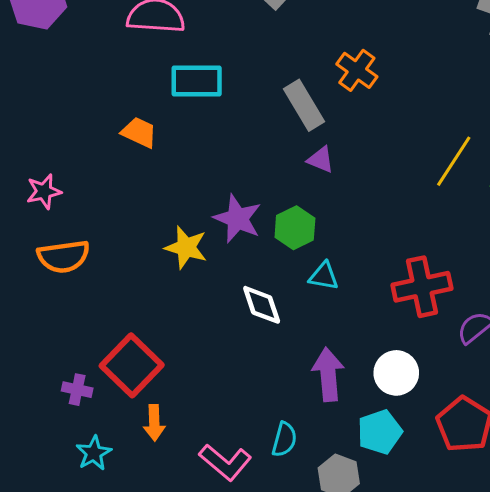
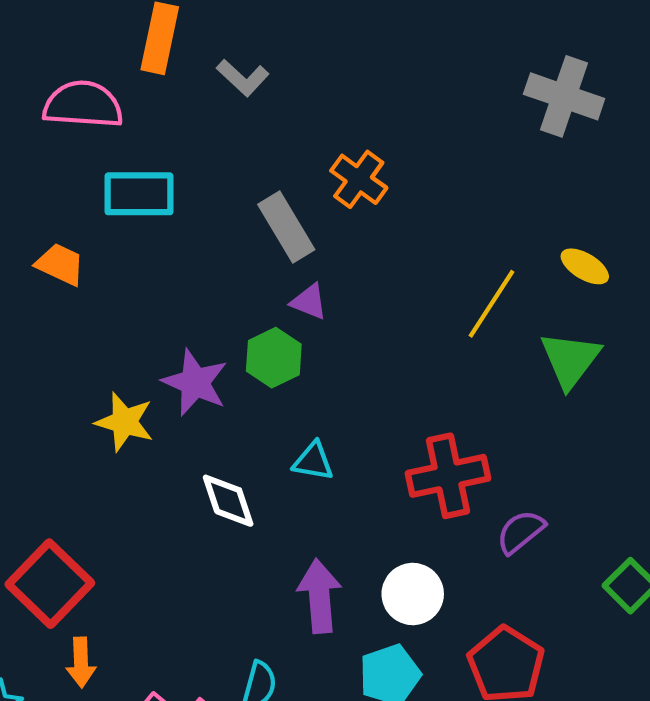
green hexagon: (295, 228) -> (274, 358), moved

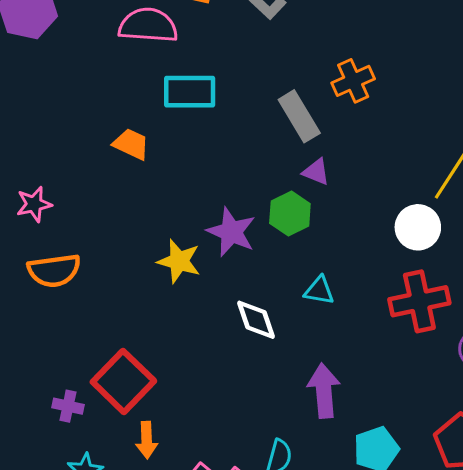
orange cross: (359, 179) -> (353, 81), turned 30
white circle: (413, 594) -> (418, 227), moved

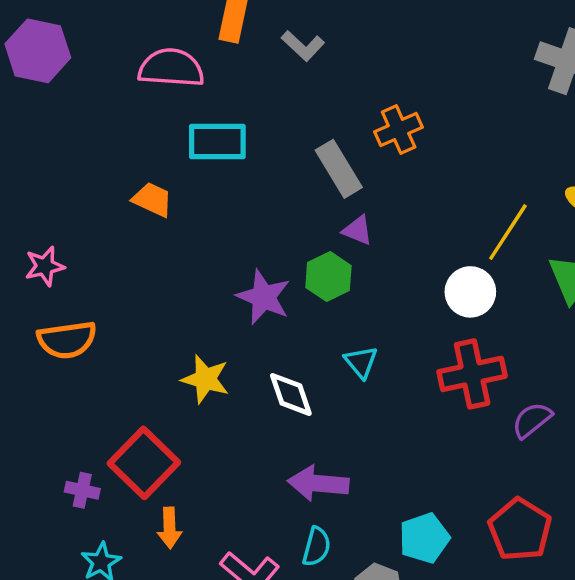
yellow star: (179, 261) -> (205, 379), moved
cyan triangle: (319, 291) -> (361, 362), turned 40
purple arrow: (324, 391) -> (318, 483), moved, turned -80

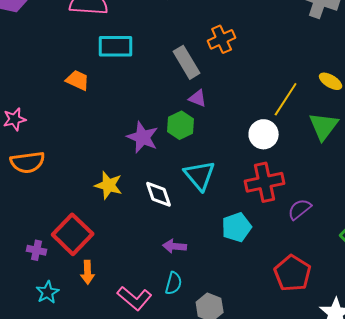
cyan triangle: (361, 362) -> (200, 175), size x1.6
purple arrow: (318, 483) -> (175, 246), size x0.7
cyan pentagon: (424, 538) -> (237, 227), moved

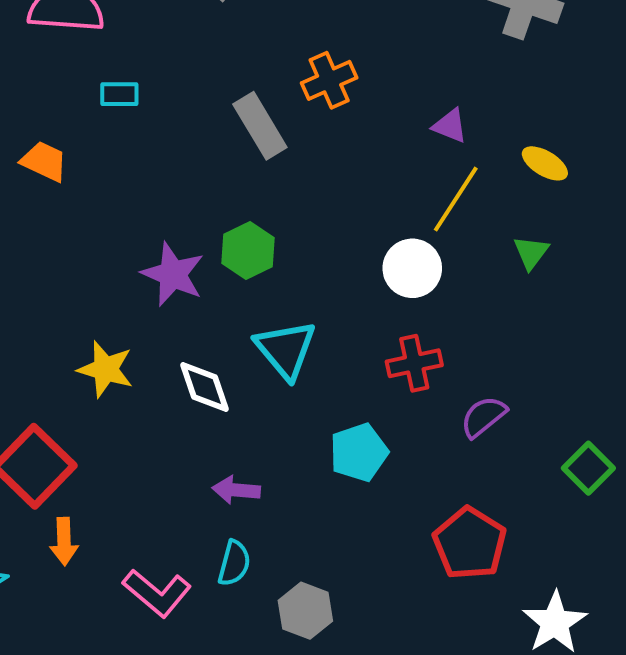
cyan rectangle: (116, 46) -> (119, 94), size x0.6
purple triangle: (198, 98) -> (450, 126), moved
green triangle: (324, 126) -> (531, 252), size x0.6
red cross: (265, 182) -> (414, 363), size x0.7

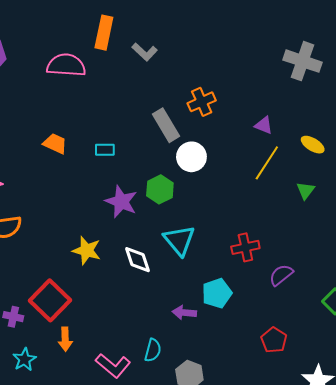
cyan rectangle: (119, 94) -> (105, 150), moved
white circle: (412, 268) -> (191, 157), moved
purple arrow: (236, 490) -> (184, 313), moved
red pentagon: (470, 543) -> (274, 340), size x0.7

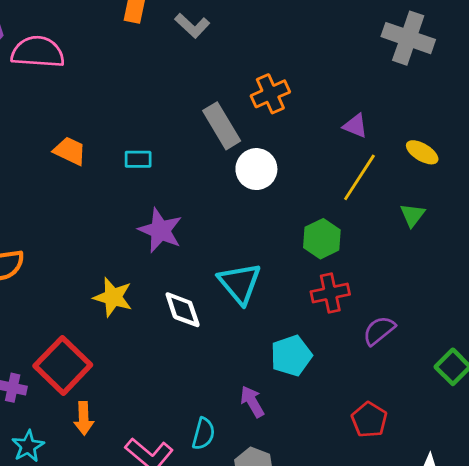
pink semicircle: (66, 65) -> (38, 52), moved
green hexagon: (160, 189) -> (322, 239), moved
purple arrow: (184, 313) -> (252, 402), moved, turned 55

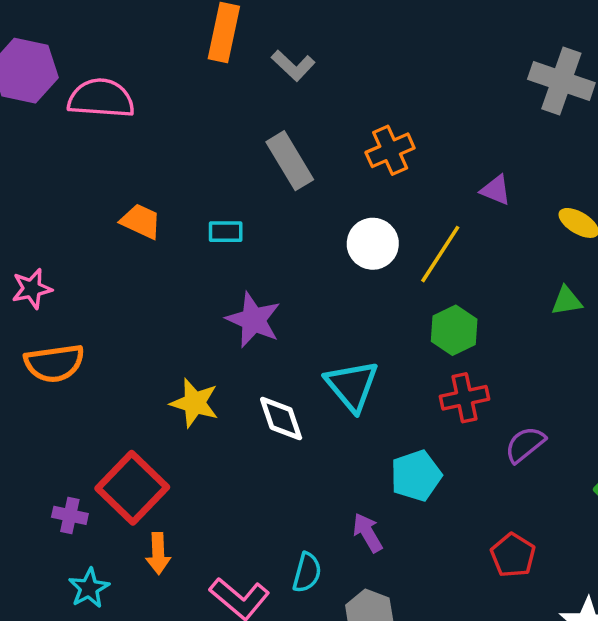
gray rectangle: (222, 126) -> (290, 161), moved
yellow line: (359, 177) -> (440, 254), moved
green triangle: (412, 215) -> (567, 301), turned 44

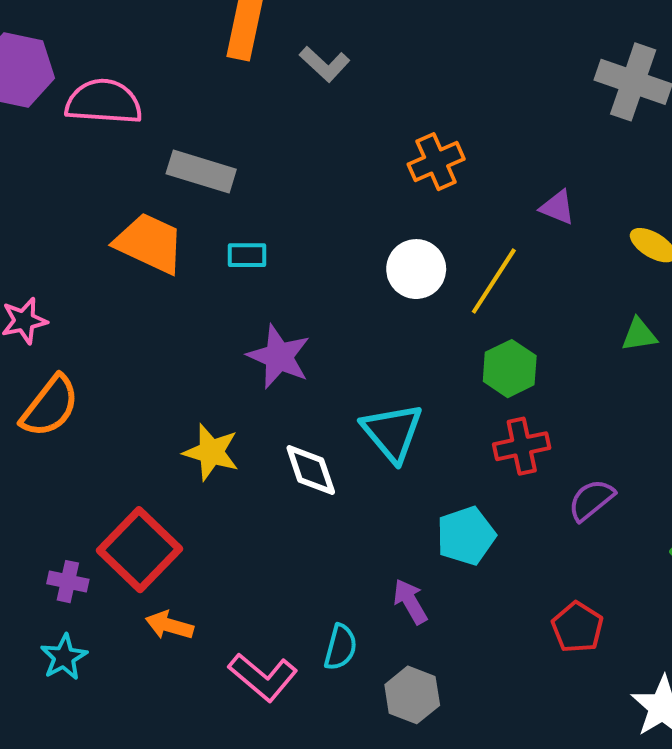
gray rectangle: (290, 161) -> (201, 172), moved, turned -42
orange trapezoid: (141, 221) -> (149, 243), size x1.5
orange semicircle: (54, 363) -> (50, 406), turned -44
orange arrow: (158, 553) -> (169, 625), turned 108
cyan star: (89, 588) -> (64, 657), moved

